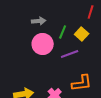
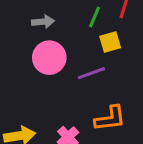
green line: (63, 32) -> (95, 17), moved
yellow square: (82, 34) -> (110, 42), turned 32

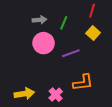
green line: (95, 17) -> (64, 23), moved
yellow square: (110, 42) -> (93, 33), moved, turned -32

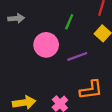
gray arrow: (39, 20) -> (16, 18), moved

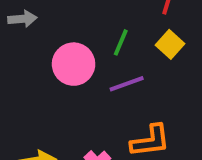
green line: (69, 22) -> (121, 42), moved

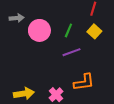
pink circle: (74, 64) -> (39, 30), moved

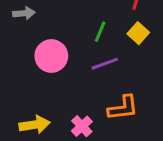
pink circle: (39, 30) -> (51, 56), moved

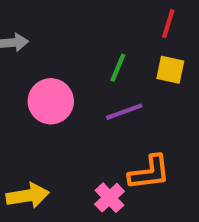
yellow square: (138, 33) -> (170, 70), turned -30
pink cross: (82, 126) -> (110, 198), moved

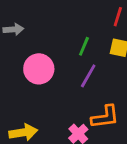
purple line: (124, 112) -> (88, 76), turned -40

